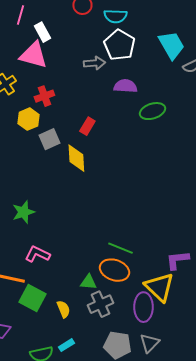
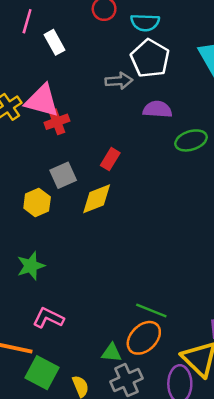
pink triangle: (33, 55) -> (42, 101), moved
yellow hexagon: (28, 119) -> (37, 202), moved
yellow diamond: (76, 158) -> (97, 199), turned 72
orange ellipse: (114, 270) -> (144, 338), turned -64

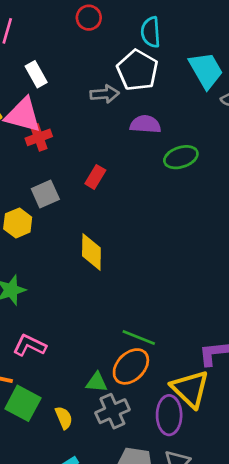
cyan semicircle: (145, 22) -> (151, 32), moved, turned 84
white rectangle: (54, 42) -> (36, 74), moved
yellow diamond: (97, 199) -> (91, 252), moved, turned -68

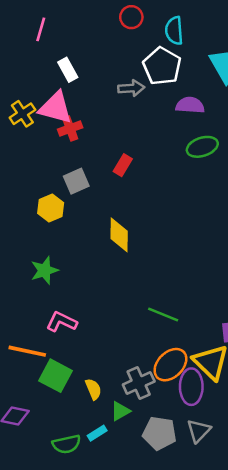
red circle: (89, 18) -> (131, 17), moved
purple semicircle: (145, 124) -> (190, 105), moved
orange ellipse: (131, 366) -> (170, 365), moved
green triangle: (97, 382) -> (120, 411), moved, turned -35

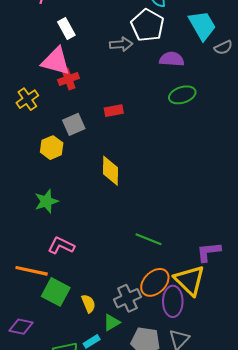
yellow cross: (22, 114) -> (27, 99), moved
red rectangle: (123, 165) -> (114, 111), turned 48

